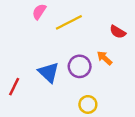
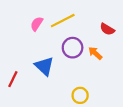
pink semicircle: (39, 12) -> (37, 24), moved
purple circle: (80, 66) -> (73, 48), moved

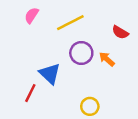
pink semicircle: (37, 24) -> (32, 15), moved
red line: (13, 79) -> (30, 93), moved

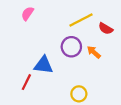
yellow line: (70, 23) -> (81, 20), moved
blue triangle: (50, 74) -> (44, 65), turned -36

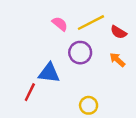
pink semicircle: (27, 14) -> (60, 24), moved, turned 96
orange arrow: (94, 52) -> (117, 60), moved

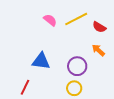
purple circle: (80, 53) -> (77, 66), moved
red line: (30, 92) -> (25, 87), moved

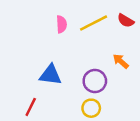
pink semicircle: (50, 20) -> (62, 24), turned 48
red semicircle: (99, 27) -> (126, 21), moved

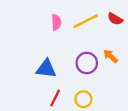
purple circle: (95, 81) -> (87, 63), moved
red line: (31, 107) -> (55, 98), moved

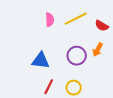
red semicircle: (115, 19) -> (102, 26), moved
orange arrow: (111, 56) -> (98, 50), turned -104

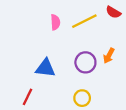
red semicircle: (102, 26) -> (113, 12), moved
red line: (49, 87) -> (27, 97), moved

